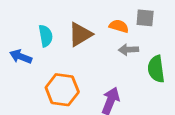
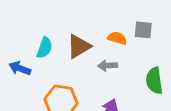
cyan semicircle: (46, 36) -> (44, 48), turned 30
gray arrow: (129, 50) -> (108, 66), moved

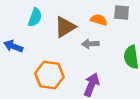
cyan semicircle: (44, 48) -> (35, 17), moved

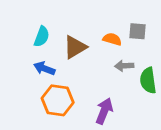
gray arrow: (90, 44) -> (124, 66), moved
blue arrow: (13, 46) -> (44, 68), moved

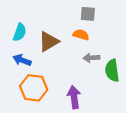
gray square: (137, 31) -> (88, 14), moved
purple arrow: (104, 111) -> (74, 97), turned -30

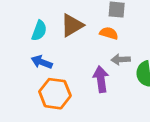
brown triangle: (49, 42) -> (72, 25), moved
purple arrow: (74, 97) -> (101, 79), moved

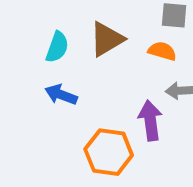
orange hexagon: (55, 94) -> (109, 152), moved

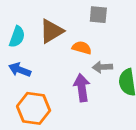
orange semicircle: (162, 51) -> (82, 48), moved
orange hexagon: (109, 152) -> (34, 108), moved

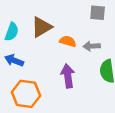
gray square: (98, 15) -> (98, 13), moved
gray arrow: (102, 67) -> (92, 46), moved

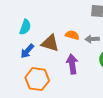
brown triangle: (42, 27) -> (50, 43), moved, turned 48
blue arrow: (14, 60) -> (27, 51), turned -70

